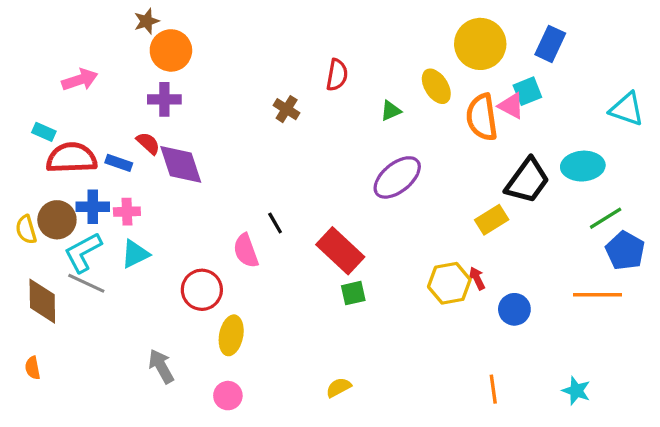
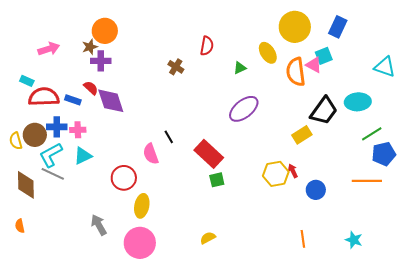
brown star: (147, 21) -> (90, 47), moved
blue pentagon: (625, 251) -> (384, 154), turned 30
pink circle: (228, 396) -> (140, 243), size x1.8

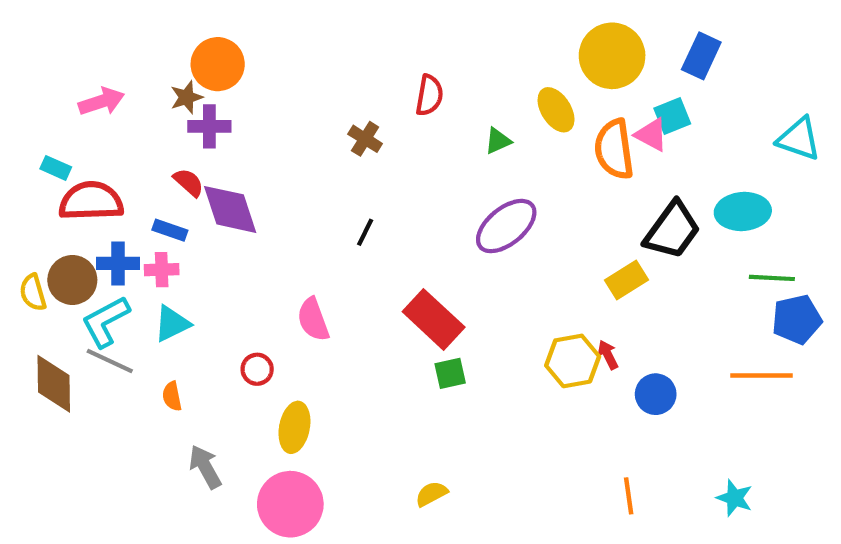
blue rectangle: (73, 100) -> (170, 230), moved
green line: (372, 134) -> (772, 278), turned 35
black line: (169, 137) -> (365, 232), moved, turned 56
red circle: (124, 178) -> (257, 369), size x0.6
orange semicircle: (20, 226) -> (172, 396), moved

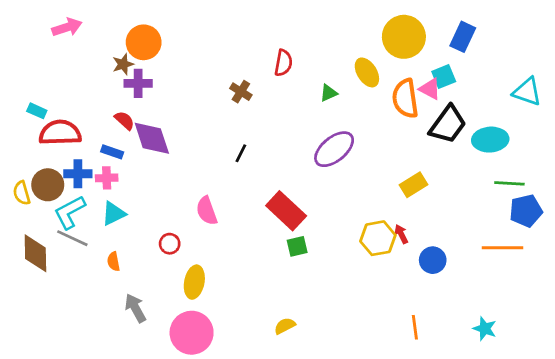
pink arrow: (101, 101) -> (67, 27), moved
black trapezoid: (672, 230) -> (448, 124), moved

